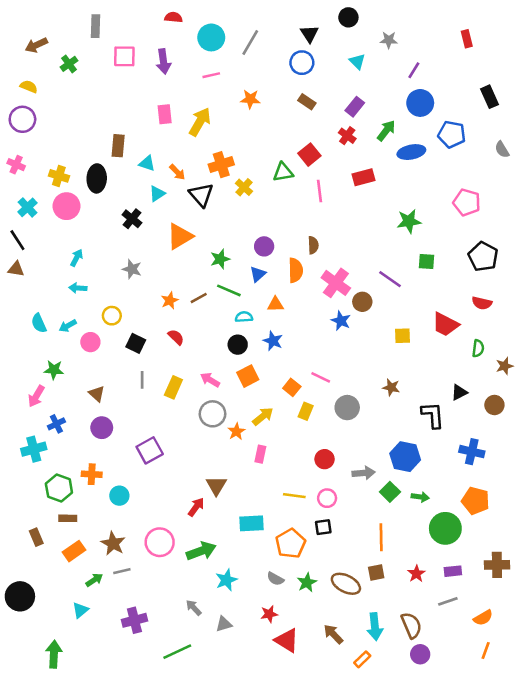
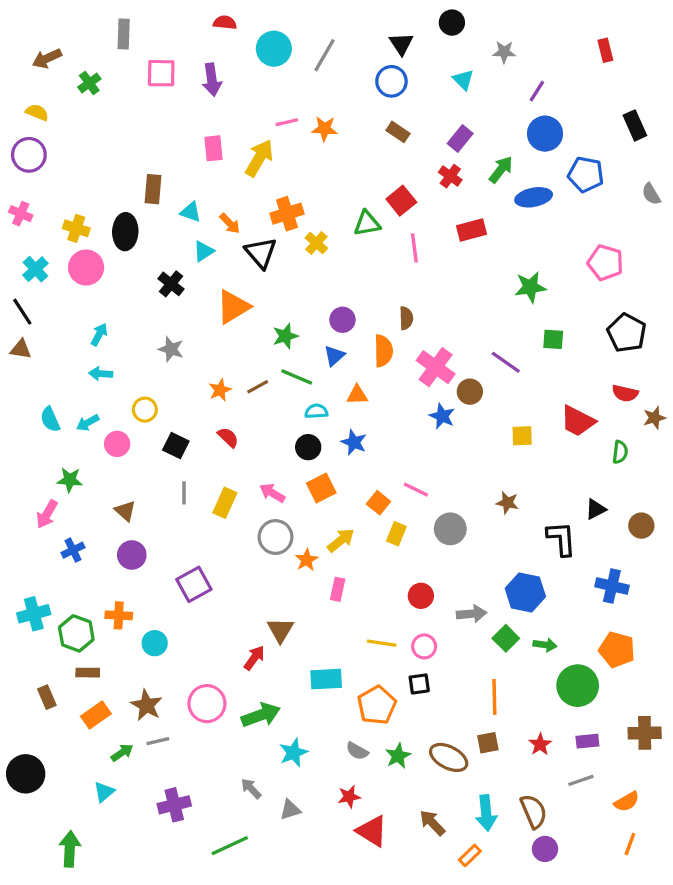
pink line: (211, 75) -> (287, 122), moved
brown star: (505, 366) -> (654, 418), moved
cyan cross: (34, 449) -> (34, 614), moved

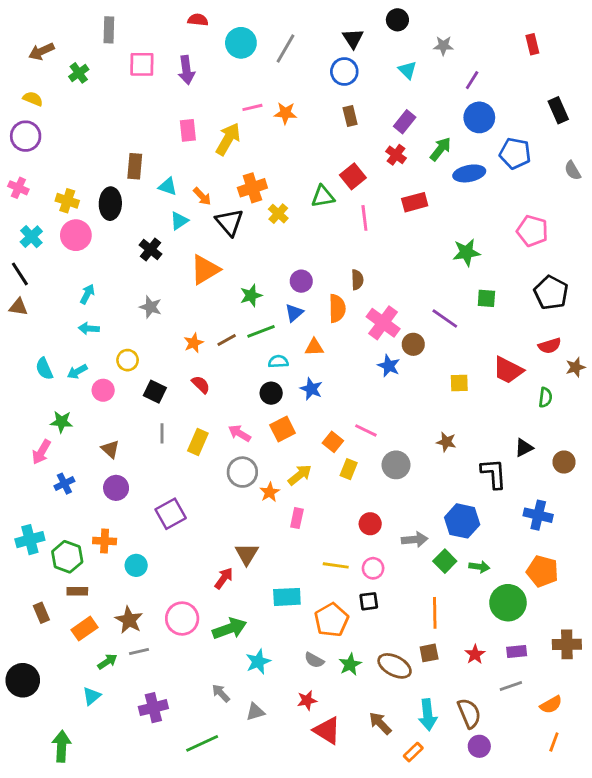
brown rectangle: (398, 132) -> (350, 116), turned 42
green line: (297, 377) -> (261, 331), turned -44
red semicircle: (625, 393) -> (550, 346), turned -30

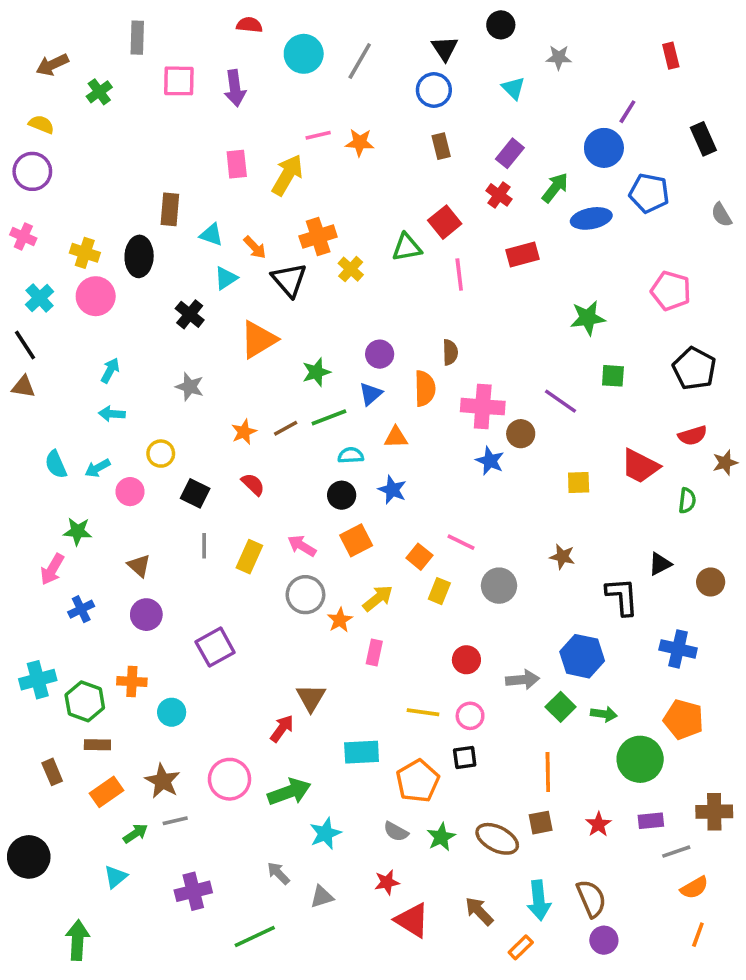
purple line: (472, 80) -> (627, 112), moved
pink cross: (383, 323) -> (483, 407), turned -32
gray line: (511, 686) -> (676, 852), moved

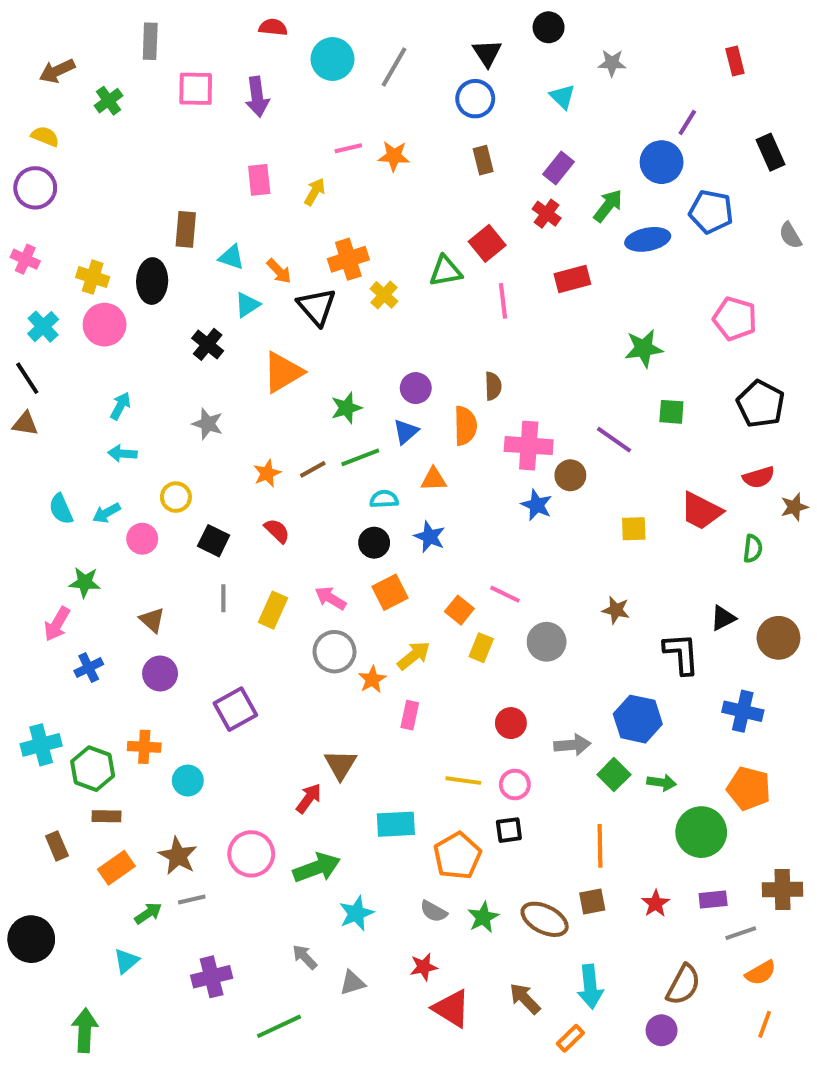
yellow arrow: (287, 175) -> (315, 192), size x0.6
brown circle: (711, 582) -> (778, 638), size x1.4
brown semicircle: (591, 899) -> (683, 985), moved, turned 51

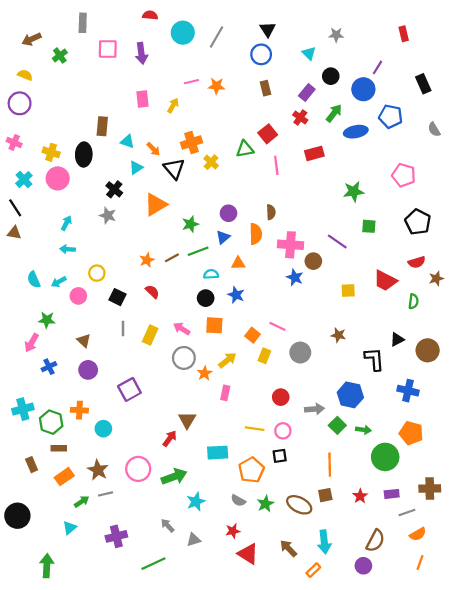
black circle: (549, 27) -> (331, 76), moved
gray star: (208, 424) -> (108, 215), moved
orange square: (390, 592) -> (214, 325), turned 30

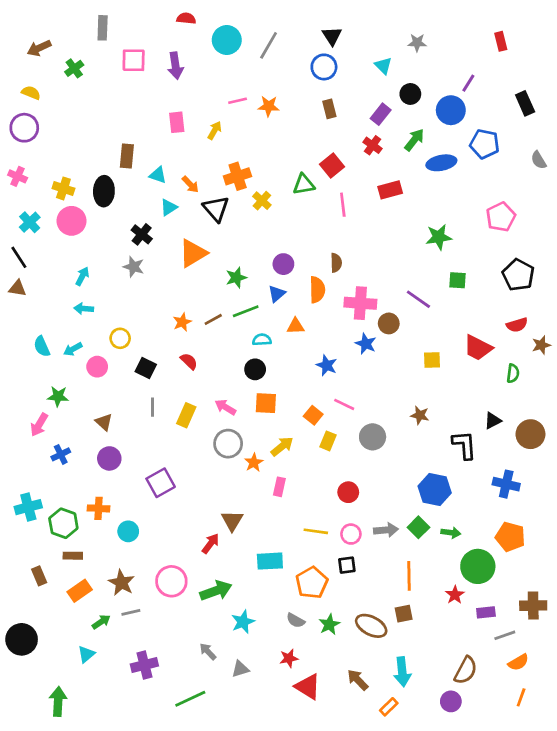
pink pentagon: (404, 175) -> (501, 217), turned 30
blue star: (236, 295) -> (327, 365), moved
gray arrow: (314, 409) -> (386, 530), moved
red star: (360, 496) -> (455, 595), moved

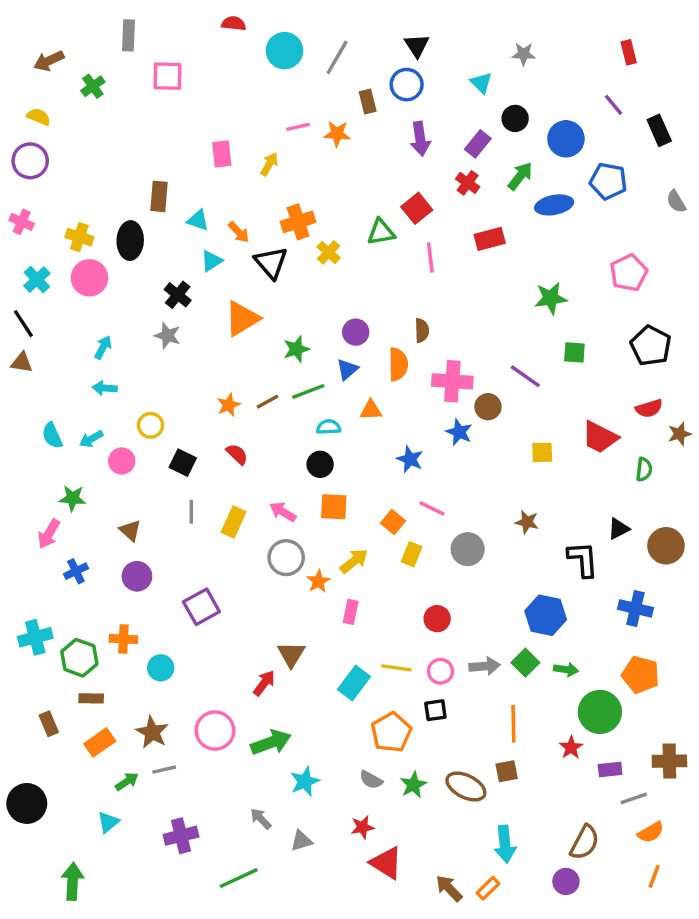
purple arrow: (175, 66) -> (420, 139), moved
purple line: (468, 83) -> (613, 105), moved, turned -72
brown rectangle: (329, 109) -> (368, 101), moved
cyan rectangle: (270, 561) -> (354, 683), moved, turned -50
brown arrow: (358, 680) -> (449, 888), moved

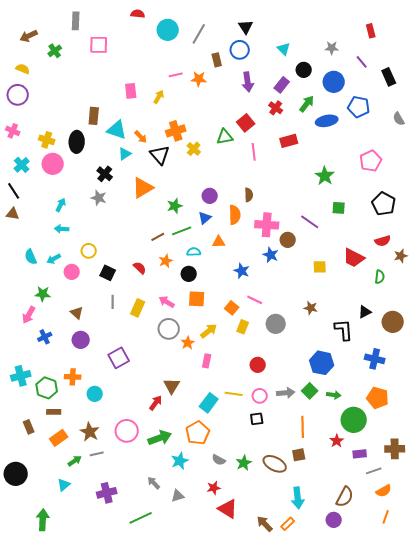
gray star: (524, 54) -> (332, 48), moved
cyan triangle: (198, 220) -> (117, 130), size x1.5
green star: (551, 298) -> (325, 176), turned -30
orange star: (229, 405) -> (166, 261), moved
orange pentagon: (391, 732) -> (198, 433), moved

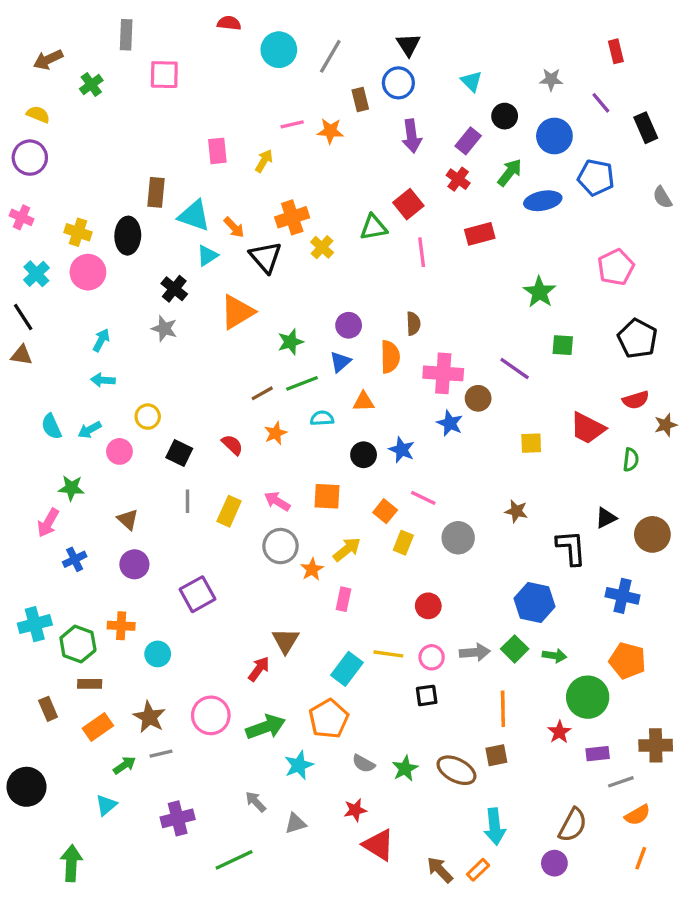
black circle: (189, 274) -> (364, 455), moved

